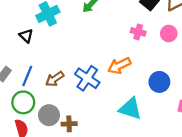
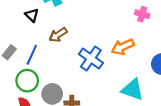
brown arrow: (55, 79) -> (58, 35), moved

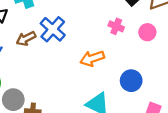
blue cross: (91, 58) -> (53, 29), moved

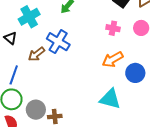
orange arrow: (92, 58) -> (113, 59), moved

